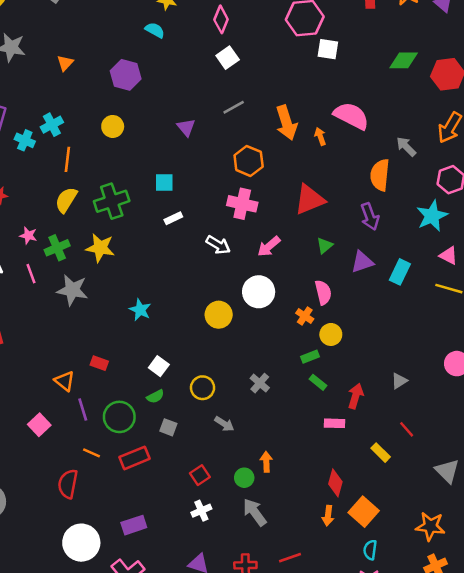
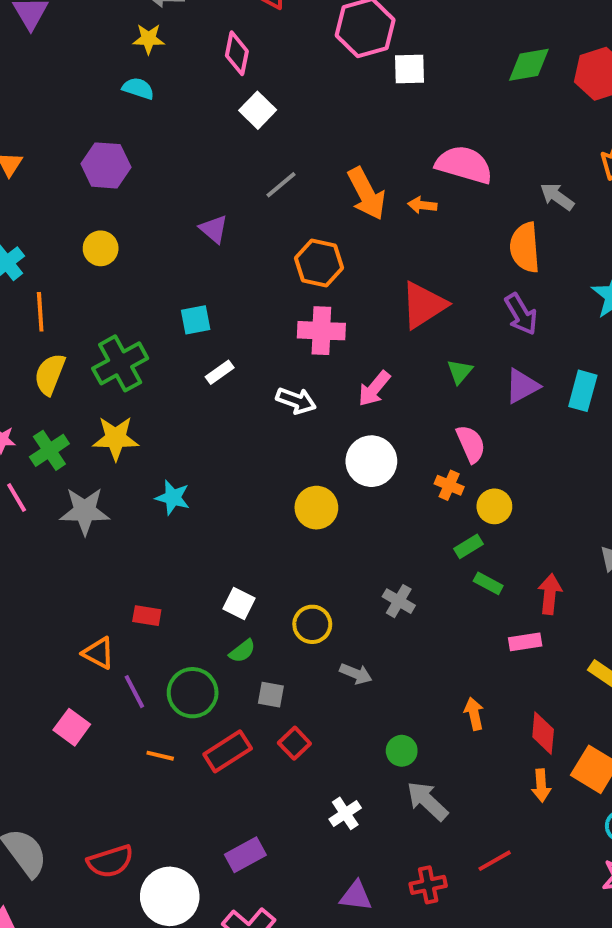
orange arrow: (320, 136) -> (422, 205), turned -54
cyan star: (140, 310) -> (173, 498), moved
orange arrow: (266, 462) -> (474, 714), moved
red square: (200, 475) -> (294, 743), moved
red semicircle: (68, 484) -> (110, 861), moved, turned -108

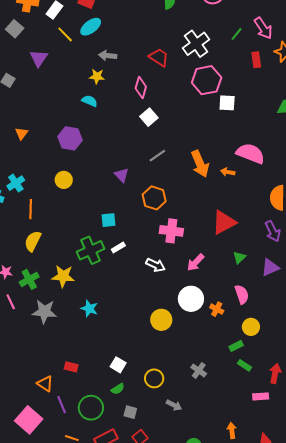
orange hexagon: (319, 263) -> (154, 198), moved
green cross: (120, 363) -> (90, 250), moved
orange cross: (449, 485) -> (217, 309), moved
pink square: (72, 727) -> (29, 420), size x1.5

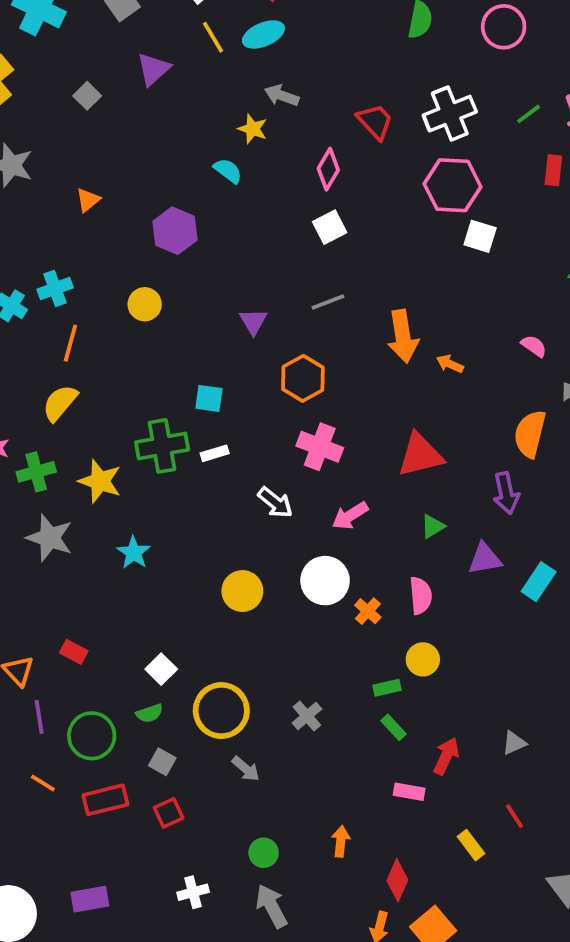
pink semicircle: (250, 153) -> (534, 346), moved, size x0.5
yellow circle: (161, 320) -> (242, 591), moved
yellow circle: (154, 378) -> (221, 711), size x1.5

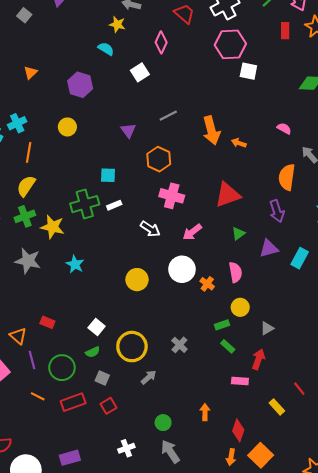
white square: (330, 227) -> (140, 72), moved
green cross: (36, 472) -> (25, 216), moved
gray triangle: (514, 743) -> (267, 328), moved
gray arrow: (246, 769) -> (149, 377), turned -77

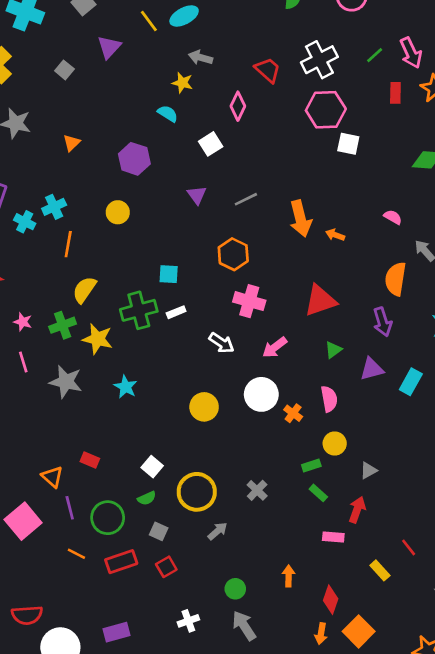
purple triangle: (128, 130) -> (197, 195), moved
yellow semicircle: (26, 186) -> (84, 290), moved

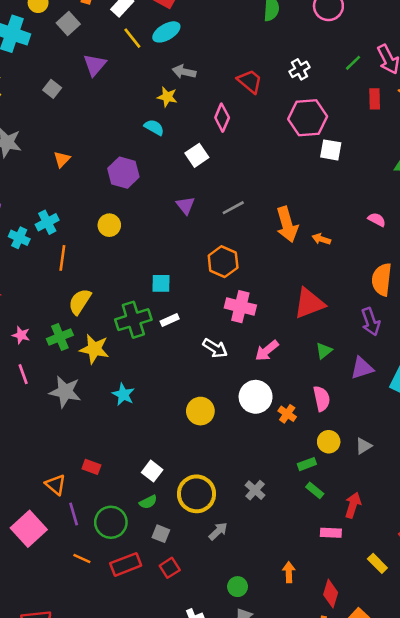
white cross: (319, 60) -> (300, 69), size x0.6
gray triangle: (368, 470) -> (363, 446), moved

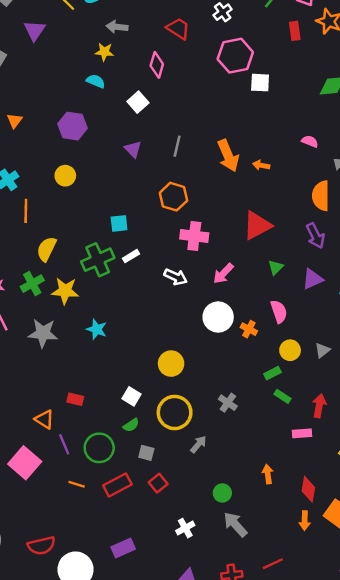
gray line: (233, 208) -> (177, 146), turned -42
yellow circle: (200, 411) -> (171, 364), moved

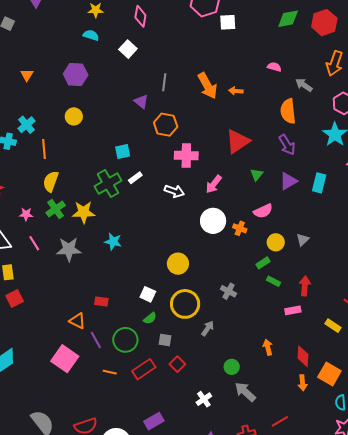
purple triangle: (133, 149) -> (141, 102), moved
yellow semicircle: (47, 249) -> (51, 181), moved
pink semicircle: (279, 311) -> (263, 211), turned 90

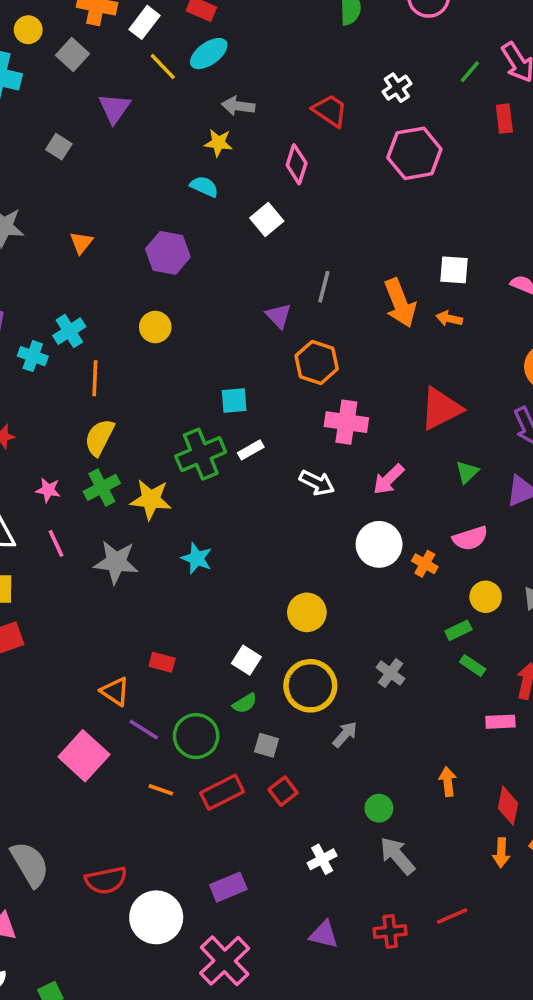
white square: (228, 22) -> (454, 270), moved
purple line: (96, 340) -> (144, 730), turned -36

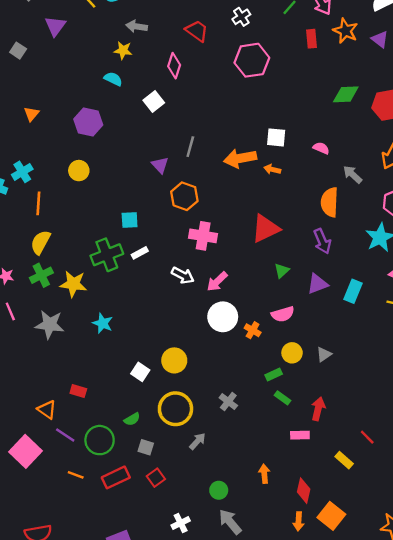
orange arrow: (400, 303) -> (240, 158), turned 100
pink arrow: (389, 479) -> (217, 282), moved
white square: (246, 660) -> (140, 372), moved

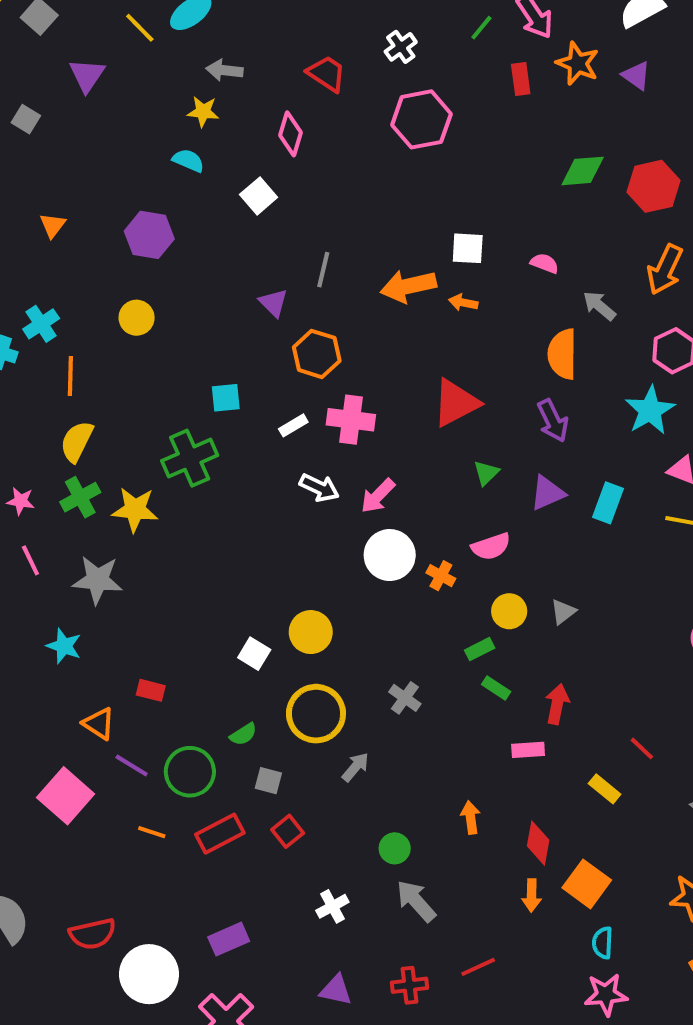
white rectangle: (140, 253) -> (293, 425), moved
cyan star: (103, 323) -> (64, 646), moved

